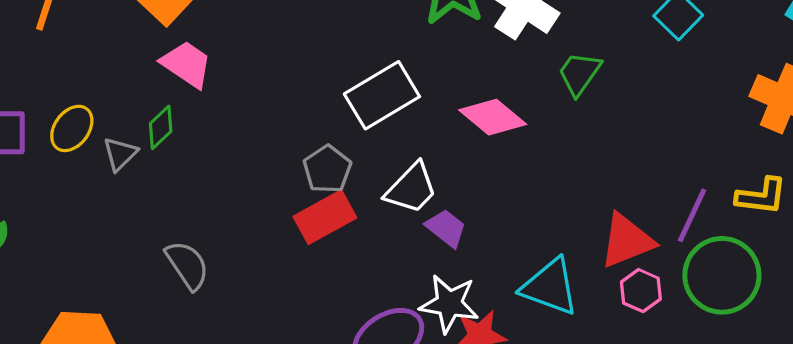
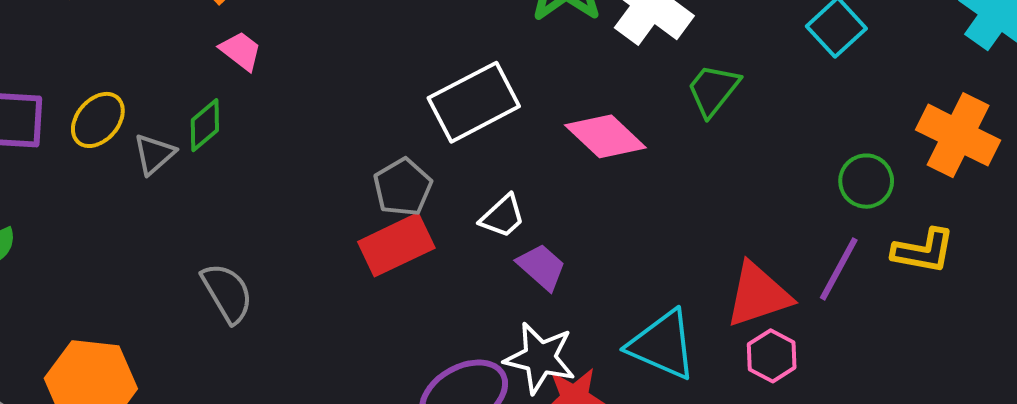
pink trapezoid: (187, 64) -> (241, 51), size x0.7
white trapezoid: (411, 188) -> (503, 216), size x0.7
green circle: (722, 275) -> (866, 181), moved, size x0.6

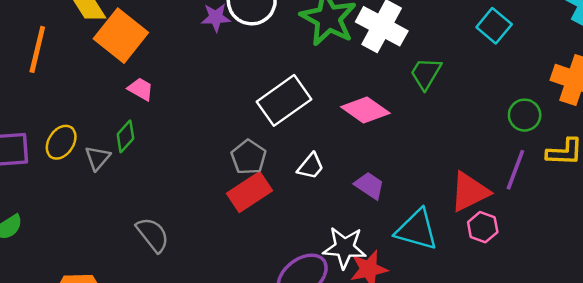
purple trapezoid: (541, 267) -> (369, 185), moved

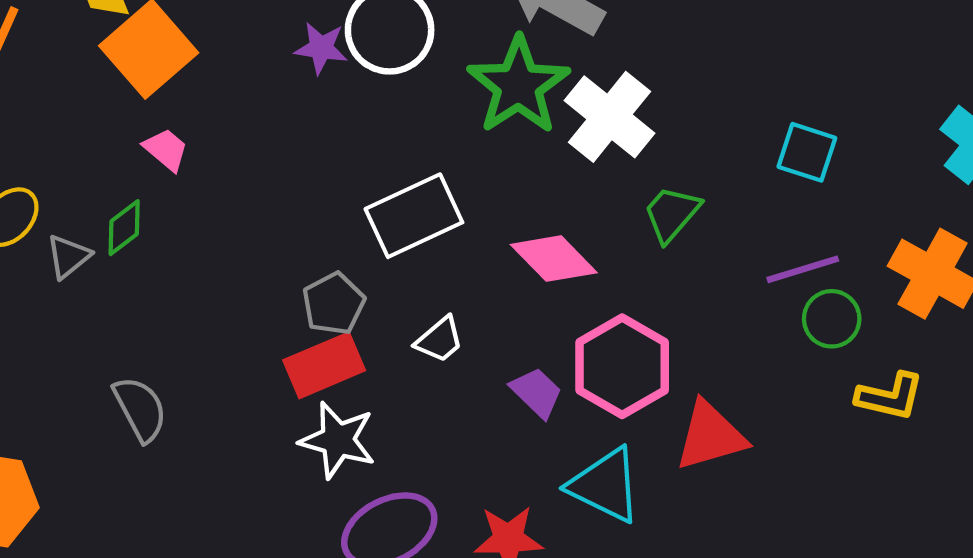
cyan square: (494, 26) -> (807, 152), turned -32
purple line: (515, 170) -> (803, 269), moved, turned 42
pink hexagon: (483, 227) -> (622, 366), moved, size x1.8
white star: (345, 248) -> (338, 440), moved

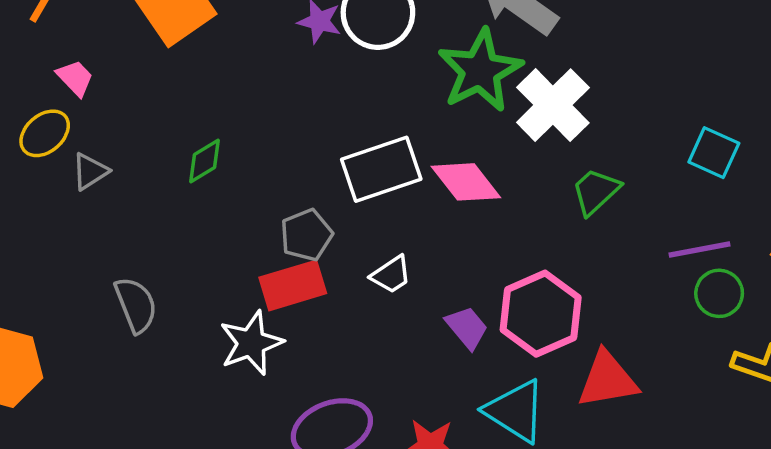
pink trapezoid: (166, 150) -> (75, 78), moved
green diamond: (124, 228) -> (205, 161), moved
pink diamond: (554, 259) -> (466, 182), moved
white star: (338, 440) -> (251, 343), moved, turned 30

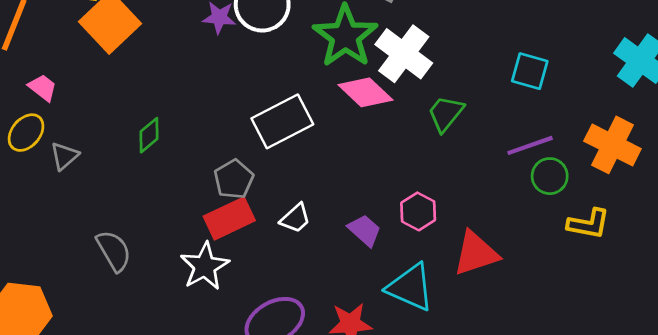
pink diamond: (466, 182) -> (365, 92), moved
white trapezoid: (391, 275) -> (295, 218), moved
pink hexagon: (541, 314) -> (418, 211), size x0.6

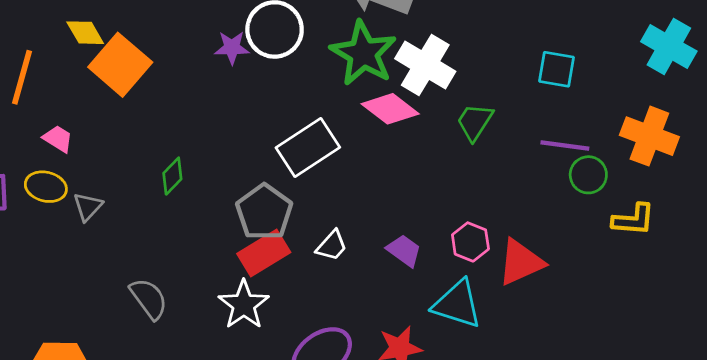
yellow ellipse: (26, 133) -> (46, 187), turned 69
purple line: (530, 145) -> (565, 145), turned 33
gray pentagon: (234, 179) -> (264, 212), size x1.4
pink hexagon: (418, 211) -> (470, 242), moved

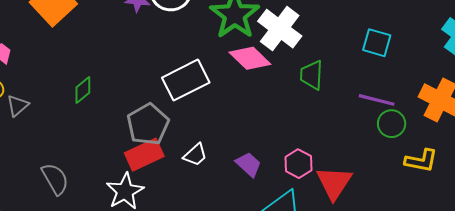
green trapezoid: (475, 122) -> (312, 75), turned -36
red triangle: (521, 262) -> (334, 183), turned -39

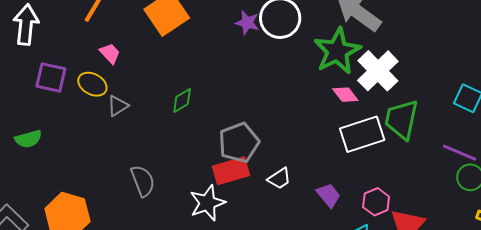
pink diamond: (250, 58) -> (345, 95), size x0.7
green trapezoid: (312, 75) -> (402, 119), size x1.4
white rectangle: (186, 80) -> (362, 134), moved

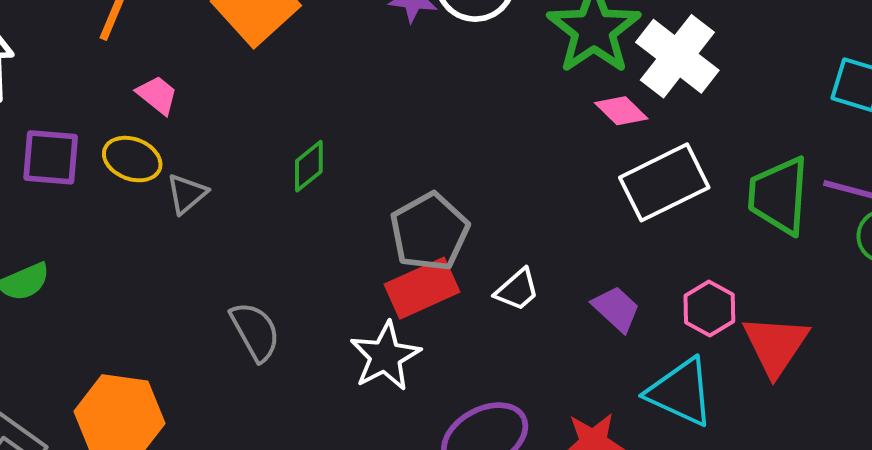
green trapezoid: (402, 119) -> (779, 196), moved

